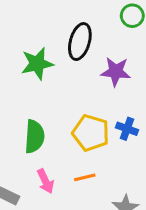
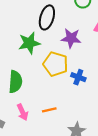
green star: (37, 64) -> (29, 43), moved
yellow pentagon: (91, 133) -> (55, 64), moved

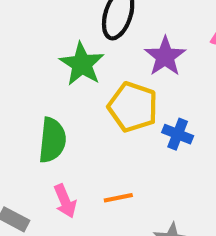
purple star: (71, 38) -> (165, 56), turned 30
green star: (29, 43) -> (82, 64), turned -30

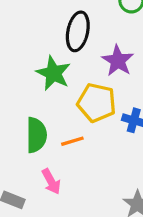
orange line: (118, 198) -> (72, 141), moved

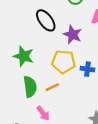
black ellipse: (78, 31) -> (46, 20), turned -40
green star: (53, 73) -> (24, 56), moved

